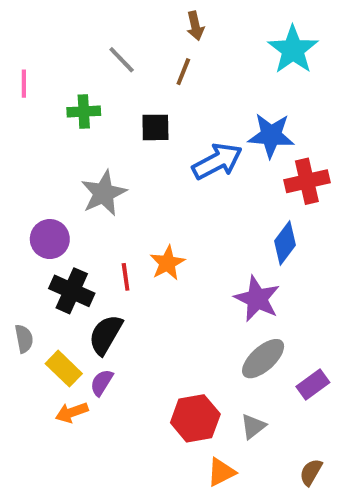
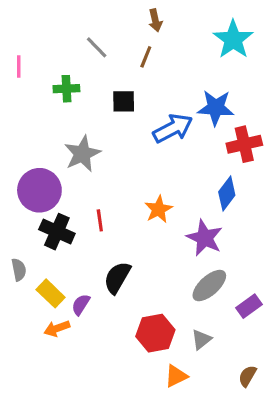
purple circle: (50, 239) -> (39, 190), size x1.4
orange star: (167, 263) -> (159, 209), moved
black semicircle: (106, 335) -> (117, 278), moved

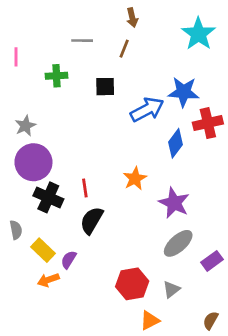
gray line: (97, 47) -> (82, 41), turned -45
gray star: (82, 154) -> (25, 126), moved, size x0.7
blue diamond: (227, 193) -> (175, 143), moved
black semicircle: (117, 278) -> (92, 220), moved

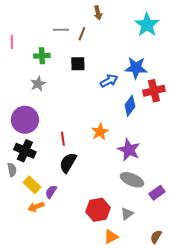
brown line: (124, 49) -> (82, 34), moved
blue arrow: (147, 110) -> (109, 81), size x0.7
gray star: (25, 126) -> (38, 84), moved
black cross: (48, 197) -> (25, 151), moved
gray ellipse: (178, 243) -> (132, 180), turned 65

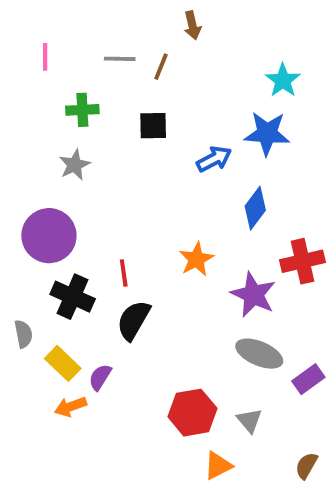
cyan star: (147, 25) -> (283, 80), moved, size x0.7
pink line: (12, 42) -> (45, 57), moved
red cross: (154, 91) -> (302, 261), moved
black cross: (25, 151) -> (73, 297), moved
gray triangle: (127, 214) -> (249, 420), turned -32

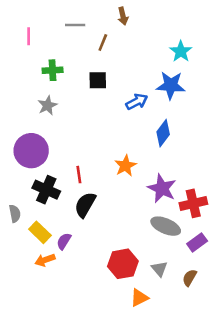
gray line: (120, 59) -> (75, 25), moved
red cross: (302, 261) -> (193, 203), moved
brown semicircle: (306, 466) -> (190, 278), moved

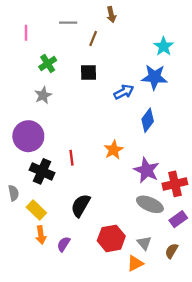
green cross: (53, 70) -> (48, 63), turned -30
black semicircle: (85, 205) -> (81, 205), moved
purple semicircle: (64, 241) -> (64, 244), moved
orange arrow: (45, 260) -> (41, 235), turned -78
orange triangle: (139, 298) -> (135, 263), moved

